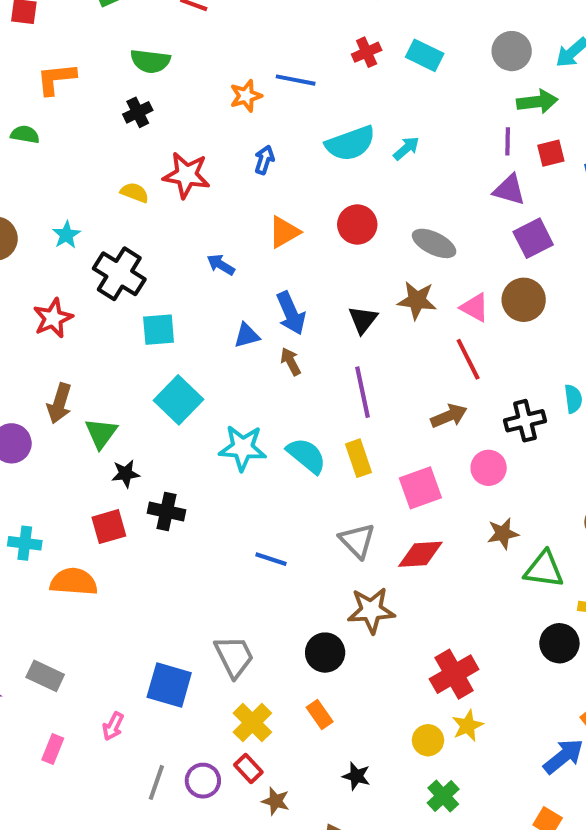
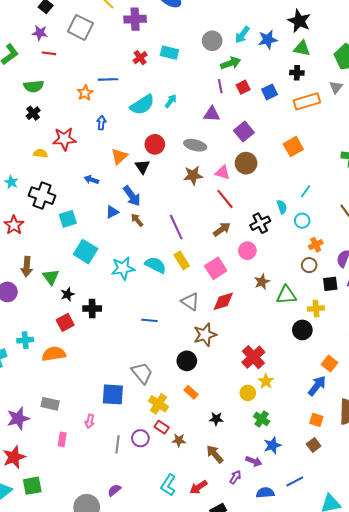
purple triangle: (509, 190) -> (212, 114), moved
black triangle: (363, 320) -> (142, 167), moved

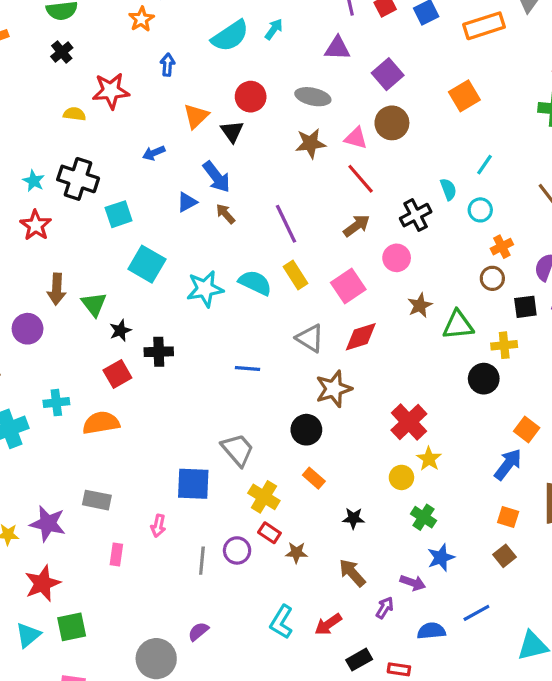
blue arrow: (91, 180) -> (154, 153), turned -40
cyan star: (11, 182) -> (34, 181), moved
purple star: (18, 418) -> (48, 524), turned 30

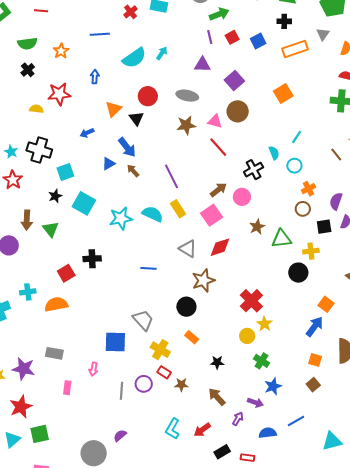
orange star: (141, 19) -> (61, 51), moved
brown arrow: (357, 226) -> (218, 190), moved
black star: (120, 330) -> (55, 196), moved

